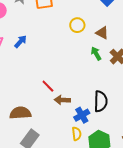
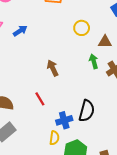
brown triangle: (102, 33) -> (105, 42), turned -40
red line: (48, 86) -> (40, 99), moved
brown arrow: (62, 100) -> (53, 68), moved, turned 49

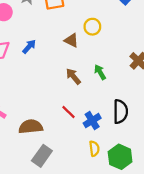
brown triangle: (105, 42) -> (71, 40), moved, turned 40
green arrow: (94, 61) -> (100, 72), moved
blue cross: (64, 120) -> (92, 121), moved

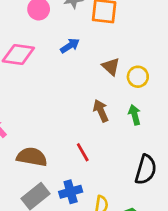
yellow circle: (92, 27) -> (138, 77), moved
blue arrow: (29, 47) -> (70, 46), moved
blue cross: (92, 121) -> (71, 192), moved

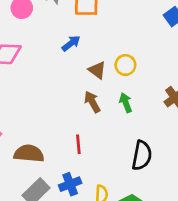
blue arrow: (70, 46) -> (71, 43), moved
brown triangle: (111, 67) -> (97, 70), moved
red line: (83, 152) -> (78, 144), turned 30

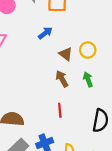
red line: (78, 144) -> (60, 110), moved

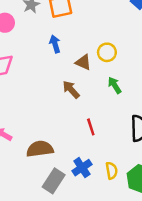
blue arrow: (45, 33) -> (55, 44), turned -56
brown arrow: (62, 79) -> (71, 90), moved

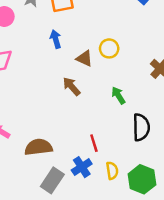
green arrow: (115, 85) -> (118, 95), moved
red line: (91, 127) -> (94, 143), moved

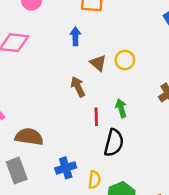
black semicircle: (141, 127) -> (114, 143), moved
red line: (94, 143) -> (96, 117), moved
gray rectangle: (52, 180) -> (17, 171), moved, turned -70

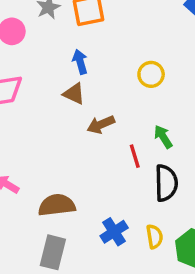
brown triangle: (98, 63) -> (74, 94), moved
brown arrow: (78, 87) -> (101, 125), turned -72
gray rectangle: (17, 171) -> (53, 252), turned 50

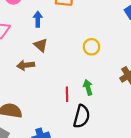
blue arrow: (80, 62) -> (38, 19), moved
brown arrow: (101, 125) -> (26, 65), moved

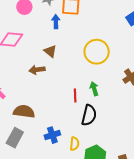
blue arrow: (38, 19) -> (56, 22), moved
yellow circle: (91, 47) -> (97, 52), size x1.6

